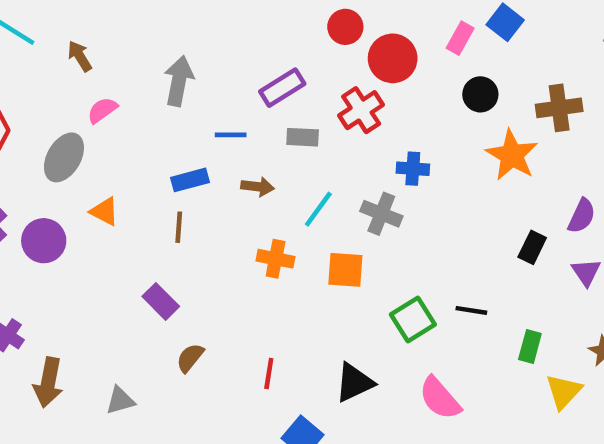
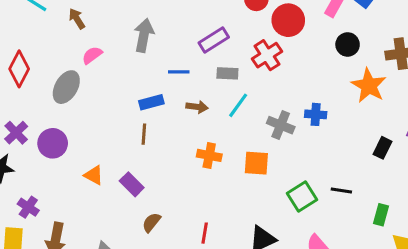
blue cross: (413, 169) -> (316, 114), moved
cyan line: (318, 209) -> (238, 105), moved
orange triangle: (104, 211) -> (94, 175), moved

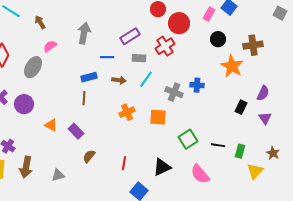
orange cross: (209, 155) -> (127, 112), turned -35
black line: (341, 190) -> (218, 145), moved

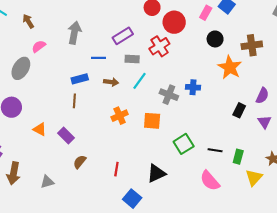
pink semicircle: (200, 174) -> (210, 181), moved

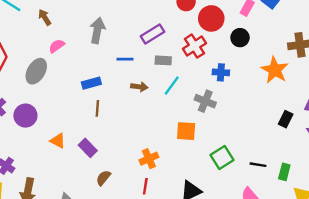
black circle: (215, 39) -> (240, 38), moved
blue rectangle: (80, 79) -> (91, 83), moved
blue cross: (193, 87) -> (221, 72), moved
orange cross: (120, 116) -> (149, 159), moved

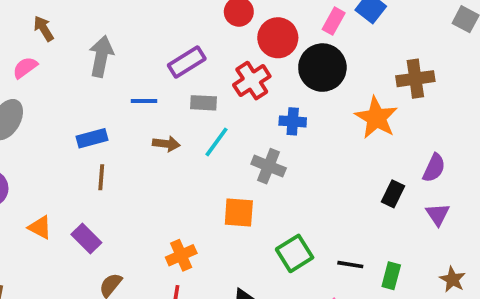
brown arrow: (45, 17) -> (44, 28), moved
black circle: (240, 38) -> (322, 68), size x1.6
pink semicircle: (57, 46) -> (25, 68), moved

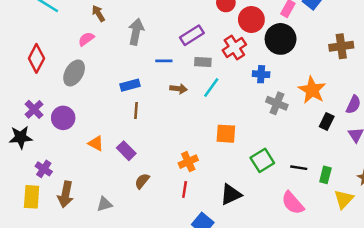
orange star: (376, 118) -> (312, 90), moved
gray cross: (269, 166) -> (277, 103), moved

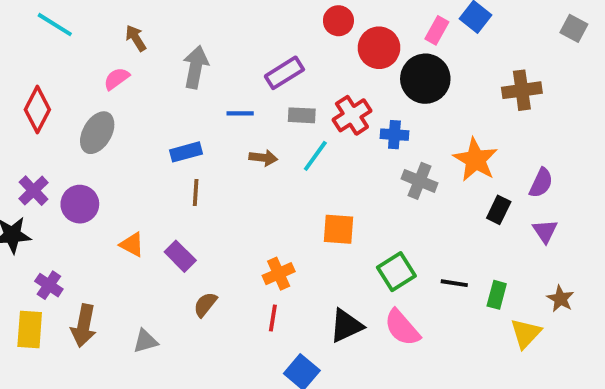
red cross: (234, 47) -> (352, 115), moved
pink semicircle: (293, 203) -> (402, 328), moved

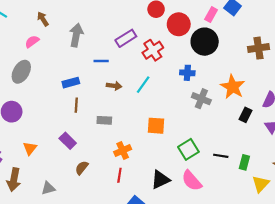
gray rectangle: (302, 115) -> (104, 120), moved
red cross: (352, 115) -> (153, 50), moved
orange triangle: (132, 245) -> (30, 148), moved, turned 40

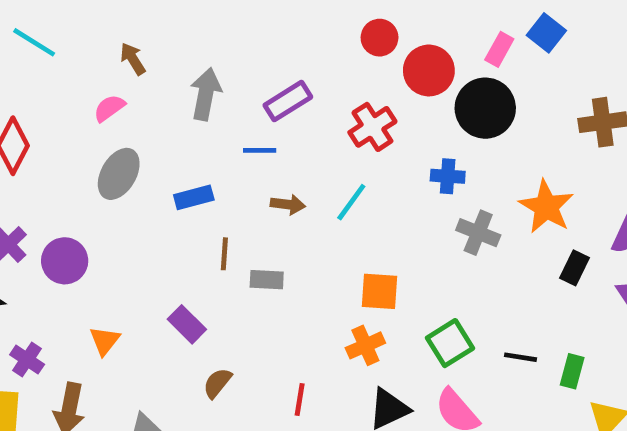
purple rectangle: (126, 38) -> (288, 101), moved
gray ellipse: (21, 72) -> (119, 174), moved
brown line: (76, 105) -> (224, 254), moved
orange cross: (123, 150) -> (365, 345), moved

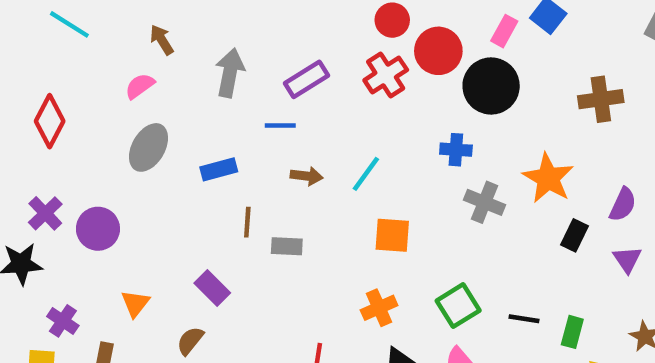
red cross: (372, 127) -> (386, 75), moved
orange square: (380, 291) -> (392, 235), moved
brown semicircle: (217, 383) -> (190, 341), moved

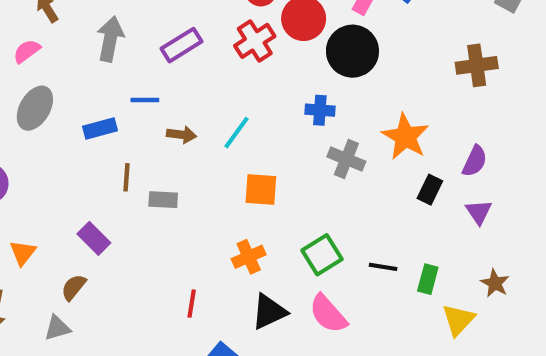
brown cross: (601, 99) -> (477, 65), moved
blue line: (280, 126) -> (145, 100), moved

